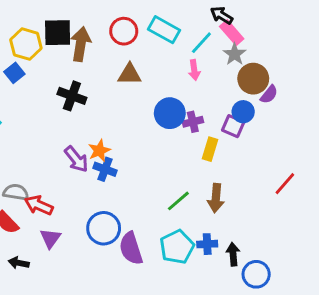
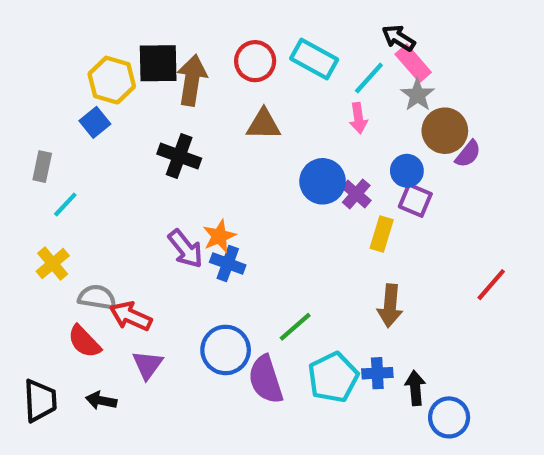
blue circle: (243, 112) -> (407, 171), moved
purple cross: (193, 122) -> (356, 194), turned -36
green line: (178, 201) -> (295, 327), moved

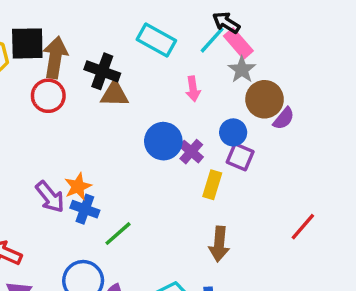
red circle: (255, 61) -> (48, 96), moved
cyan line: (369, 78) -> (212, 40), moved
black cross: (179, 156) -> (102, 71), moved
green line: (295, 327) -> (118, 234), moved

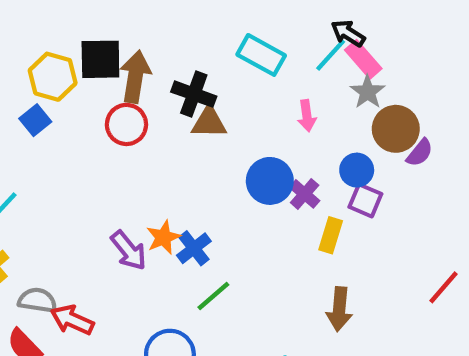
blue cross: (85, 209) -> (194, 248), moved, turned 32

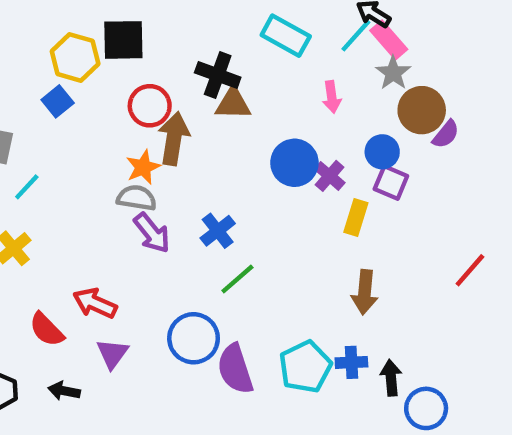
brown arrow: (135, 77) -> (174, 139), moved
orange star: (163, 237) -> (143, 167), moved
gray semicircle: (37, 300) -> (137, 198), moved

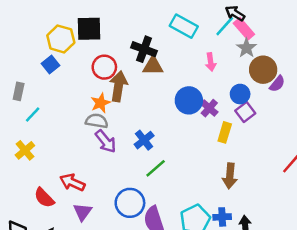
purple square: (391, 183) -> (245, 112), turned 30

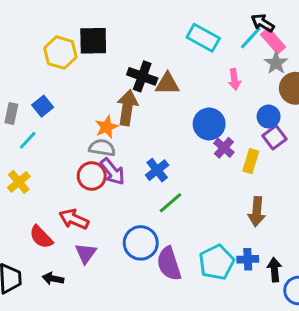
black cross: (144, 49) -> (142, 76), moved
blue square: (51, 65) -> (43, 106), moved
red circle: (104, 67) -> (92, 176), moved
purple cross: (209, 108) -> (224, 148), moved

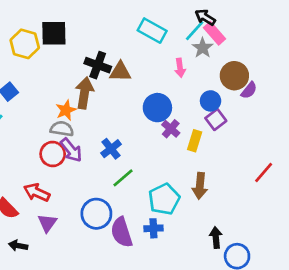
gray star: (276, 63) -> (203, 48), moved
blue cross: (248, 259) -> (153, 228), moved
cyan pentagon: (217, 262) -> (164, 199), moved

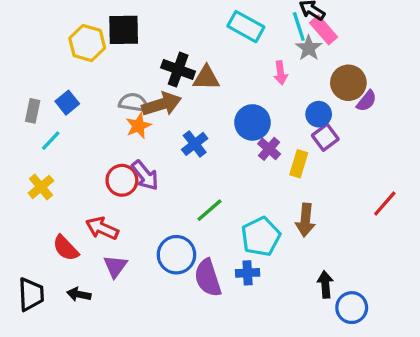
cyan line: (195, 31) -> (299, 27), turned -60
brown arrow: (84, 93) -> (162, 104), turned 64
gray semicircle: (62, 129) -> (133, 103), moved
blue cross: (111, 149) -> (195, 144), moved

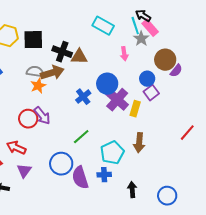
black square: (124, 30) -> (33, 40), moved
blue cross: (195, 144) -> (83, 97), moved
purple cross: (269, 149) -> (117, 100), size x1.6
black arrow: (325, 284) -> (132, 190), moved

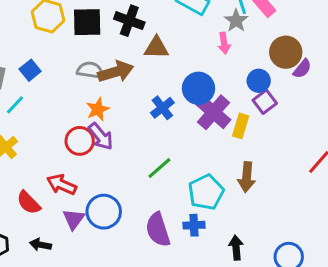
gray star: (141, 39) -> (236, 21), moved
black cross: (62, 52) -> (129, 21), moved
orange star: (38, 86) -> (98, 109), moved
blue circle: (61, 164) -> (104, 212), moved

